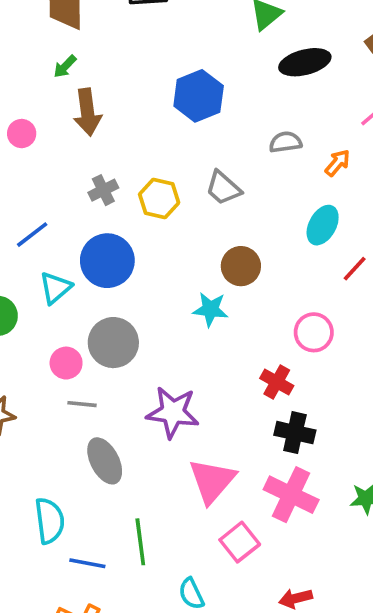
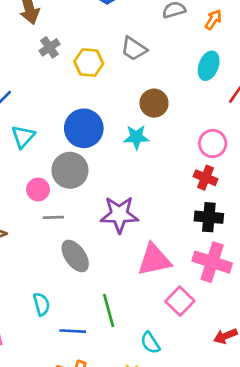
gray cross: (103, 190) -> (49, 47), moved
blue circle: (107, 261) -> (84, 128), moved
red cross: (277, 382) -> (206, 178), moved
pink triangle: (212, 481) -> (154, 260), turned 45
cyan semicircle: (50, 521) -> (41, 304), size x0.7

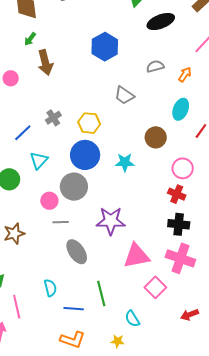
gray cross: (49, 47) -> (53, 118), moved
yellow hexagon: (89, 63) -> (89, 123), moved
brown circle: (154, 103) -> (156, 137), moved

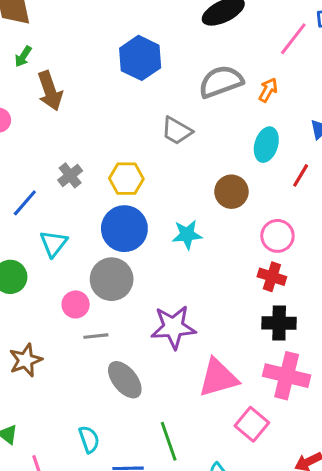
gray semicircle: (155, 66) -> (221, 82), size x1.6

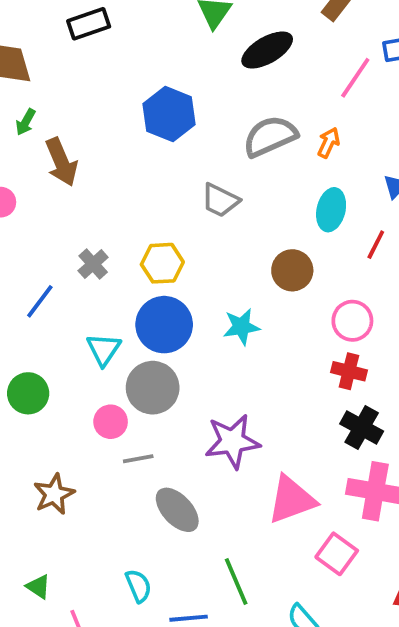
cyan triangle: (54, 243) -> (104, 349), moved
black cross: (279, 323) -> (362, 427), turned 32

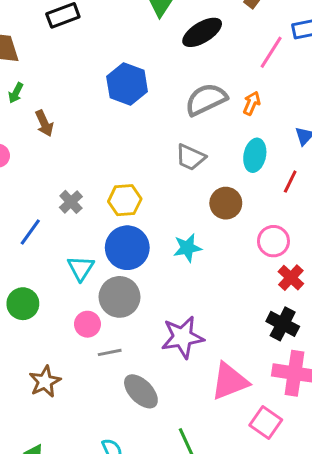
brown arrow: (61, 162) -> (44, 123), size x0.7
gray trapezoid: (220, 200) -> (190, 157), moved
red cross: (349, 371) -> (291, 278), moved, turned 30

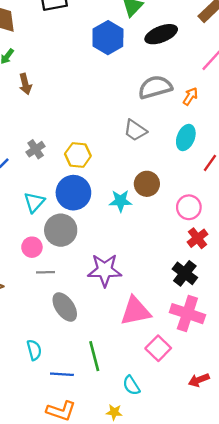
blue hexagon: (127, 84) -> (108, 38), moved
brown circle: (226, 203) -> (147, 184), moved

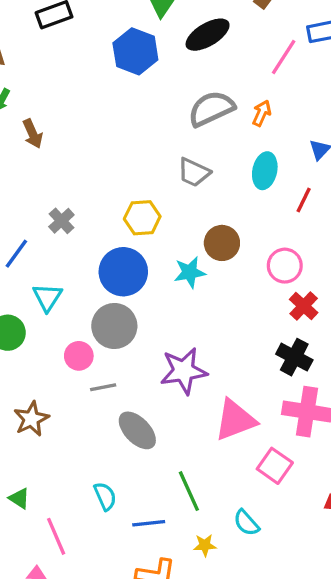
yellow hexagon: (78, 155) -> (142, 218), moved
cyan triangle: (34, 202) -> (47, 297), moved
yellow star: (114, 412) -> (205, 545), moved

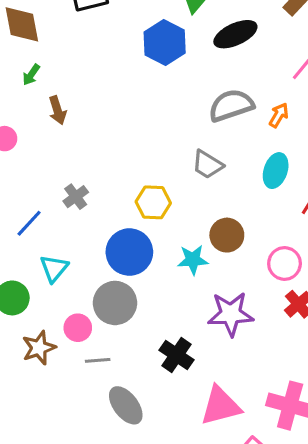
black cross: (294, 357) -> (176, 355), moved
purple star: (184, 371) -> (231, 314), moved
brown star: (31, 419) -> (39, 348), moved

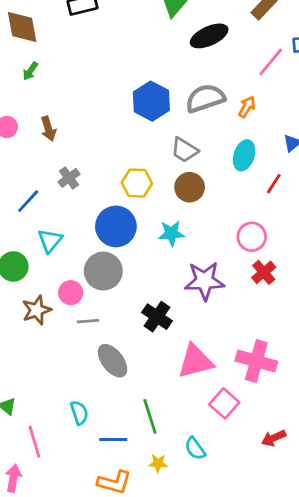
blue hexagon: (165, 43) -> (151, 101), moved
brown arrow: (57, 110) -> (48, 129), moved
brown circle: (227, 235) -> (190, 187), moved

